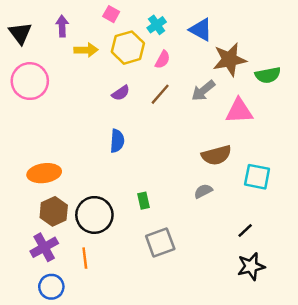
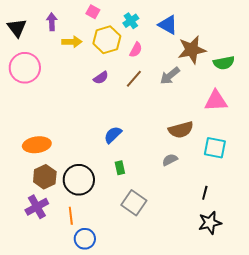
pink triangle: (239, 111) -> (216, 101), moved
blue semicircle: (117, 141) -> (113, 135), moved, turned -138
black line: (245, 231) -> (205, 193), turned -32
gray square: (160, 242) -> (134, 203), turned -35
blue circle: (51, 287) -> (85, 239), moved

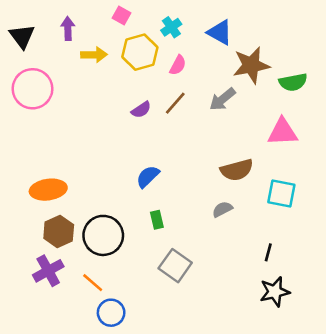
purple semicircle: (101, 78) -> (141, 110), moved
orange line: (71, 216) -> (93, 283), turned -42

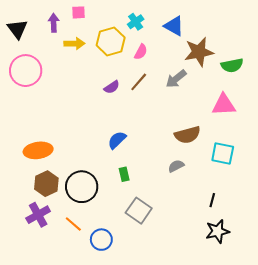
pink square: (122, 15) -> (79, 12), moved, turned -32
blue circle: (111, 313) -> (101, 240), moved

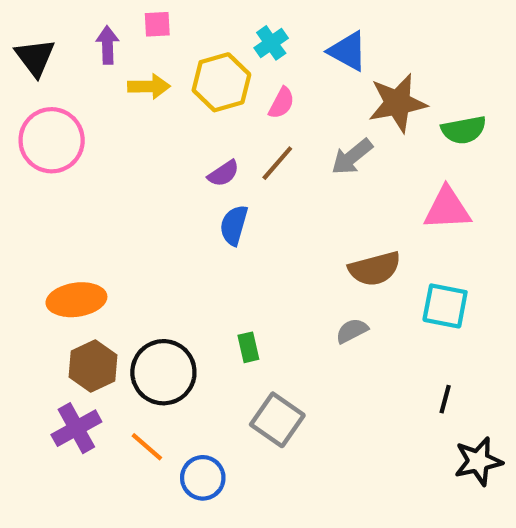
blue semicircle: (117, 140) -> (234, 225), moved, turned -30
black line: (212, 200) -> (445, 399), moved
black star: (218, 231) -> (478, 461), moved

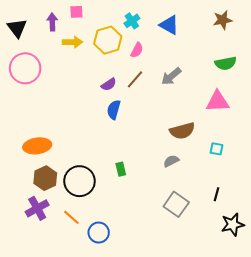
brown star: (397, 103) -> (223, 20), moved, size x0.7
cyan square: (445, 306) -> (217, 149), size x0.6
gray square: (277, 420) -> (176, 204), moved

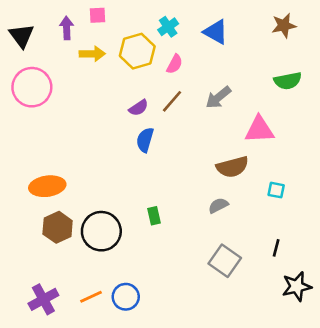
pink triangle: (218, 102) -> (259, 130), moved
purple cross: (37, 208) -> (43, 299), moved
orange line: (71, 217) -> (91, 297), moved, turned -66

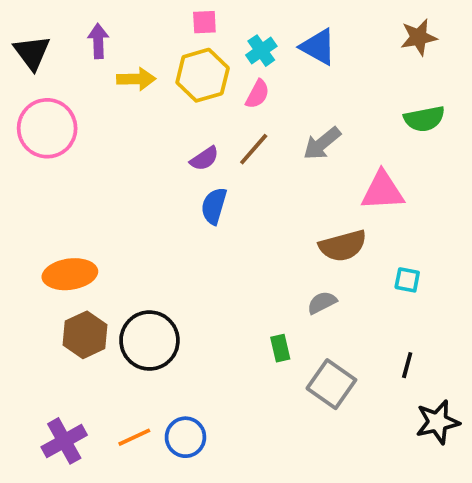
pink square: (97, 15) -> (204, 22), moved
cyan cross: (168, 27) -> (261, 51), moved
green rectangle: (154, 216) -> (280, 348), moved

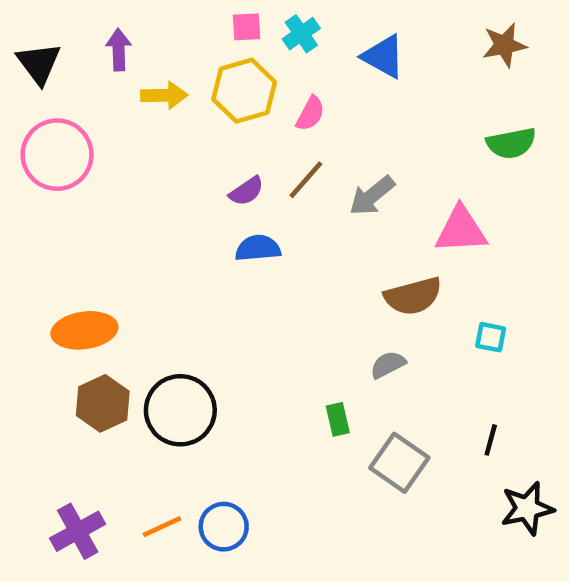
cyan cross: (261, 51) -> (301, 34), moved
gray arrow: (322, 143) -> (372, 196), moved
blue semicircle: (214, 206) -> (258, 248), turned 69

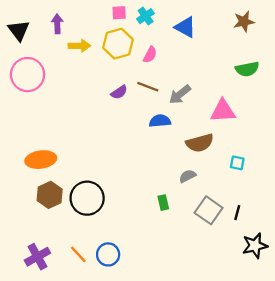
brown line: (306, 180) -> (148, 87), turned 70
blue semicircle: (258, 248) -> (160, 121), moved
gray square: (399, 463) -> (209, 210), moved
orange line: (162, 527) -> (78, 254), turned 72

